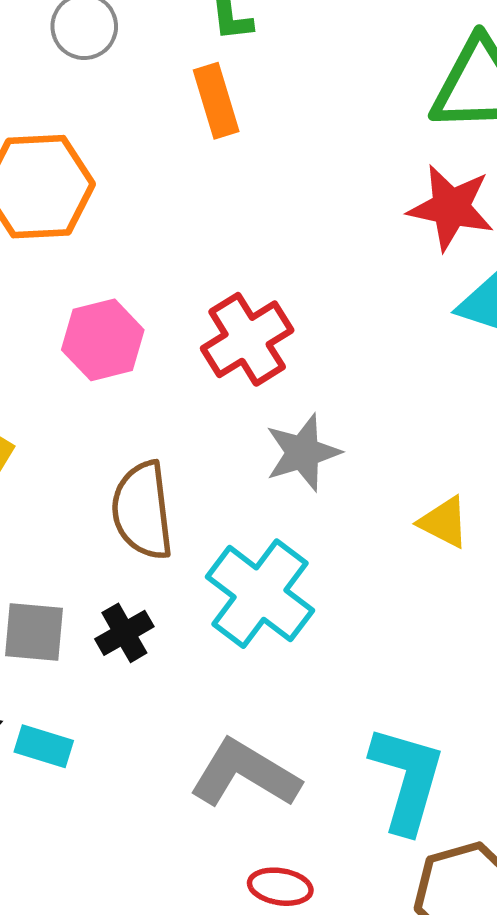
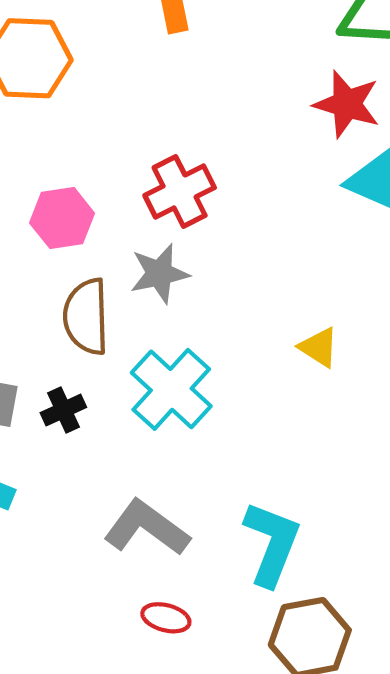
pink hexagon: (103, 340) -> (62, 218), moved
gray star: (303, 452) -> (159, 273), moved

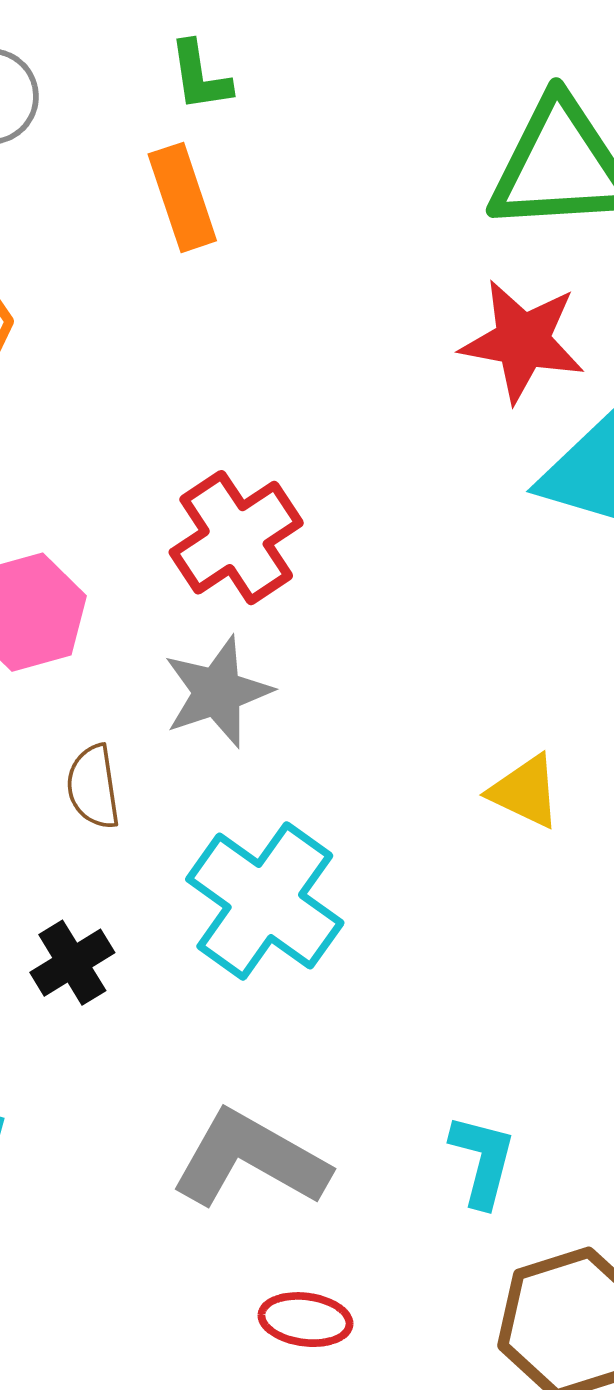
brown semicircle: (86, 317) -> (93, 787), size x0.6
cyan L-shape: (272, 544) -> (483, 1161), size x0.6

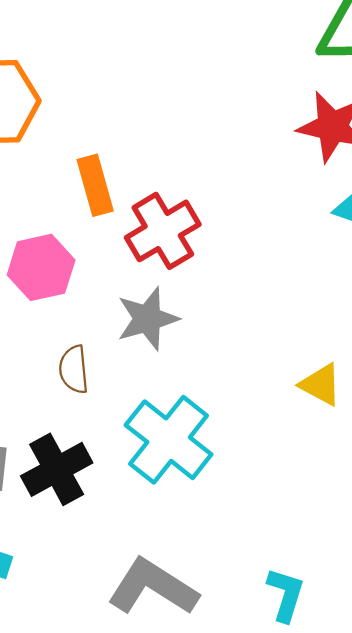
orange rectangle: (182, 197) -> (95, 185), moved
black cross: (72, 963) -> (57, 469), size x1.5

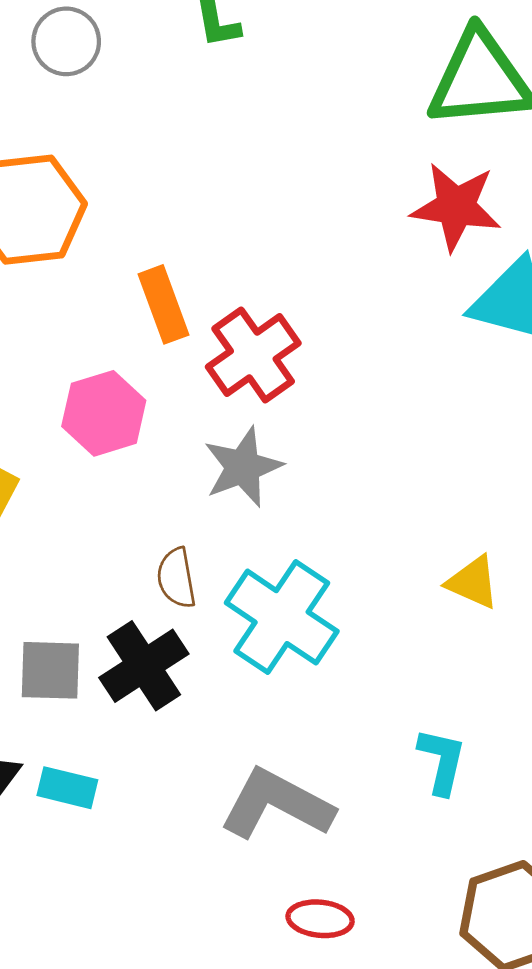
brown semicircle: (74, 369) -> (176, 578), moved
yellow triangle: (321, 385) -> (473, 582), moved
cyan L-shape: (286, 595) -> (442, 761), moved

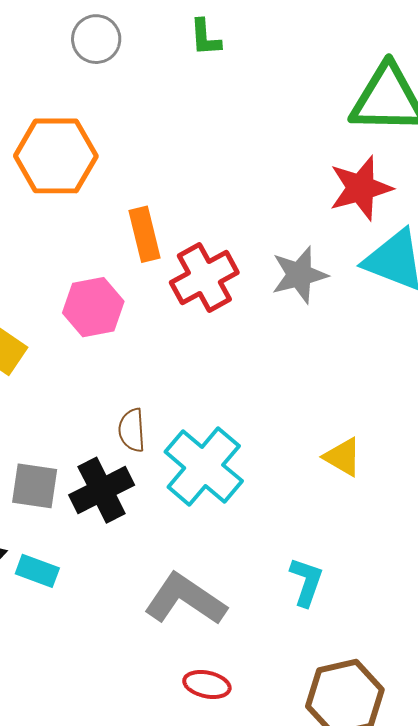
red star: (456, 207) -> (361, 188), turned -30
gray star: (243, 467) -> (299, 275), moved

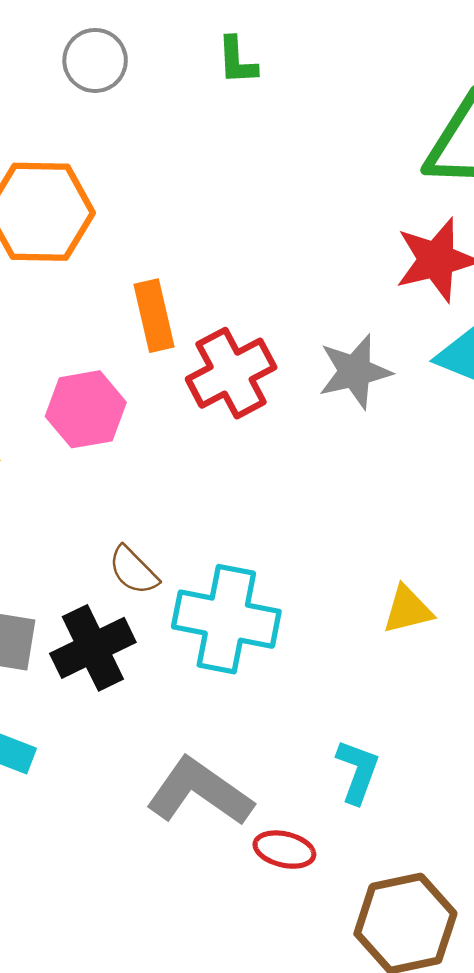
brown semicircle: (132, 430) -> (133, 570), turned -42
yellow triangle: (343, 457) -> (408, 610), turned -45
cyan cross: (204, 466) -> (226, 619), turned -30
red ellipse: (207, 684) -> (284, 850), moved

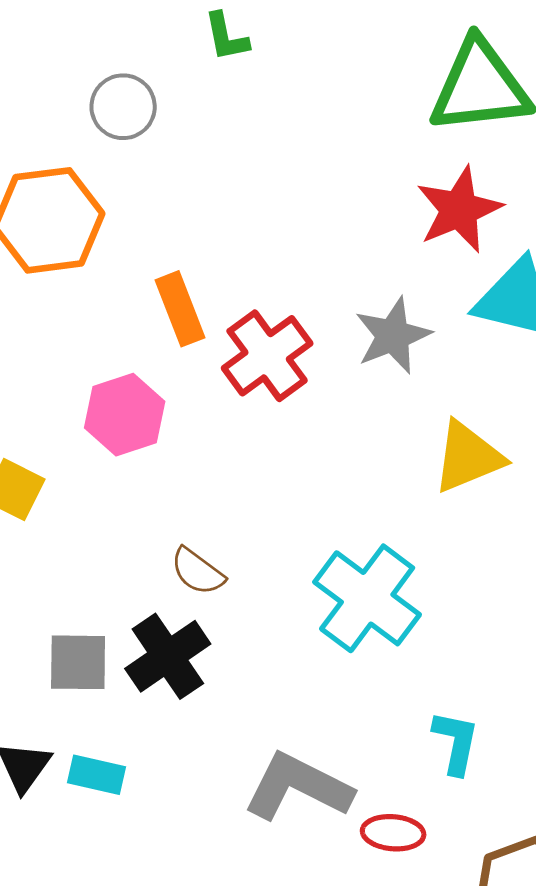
gray circle: (95, 60) -> (123, 107), moved
yellow triangle: (408, 610) -> (468, 457), moved, size x1.4
cyan cross: (226, 619) -> (367, 598), moved, turned 34

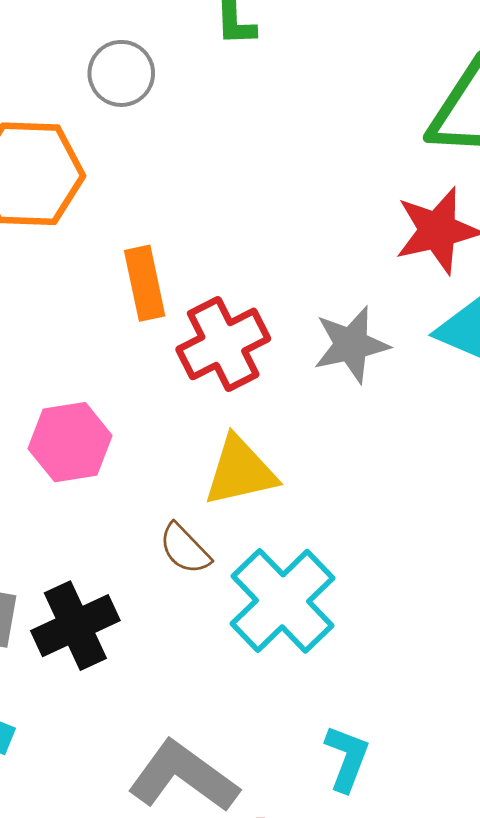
pink hexagon: (125, 415) -> (70, 442), moved
yellow triangle: (468, 457) -> (240, 471), moved
brown semicircle: (197, 571) -> (185, 549), moved

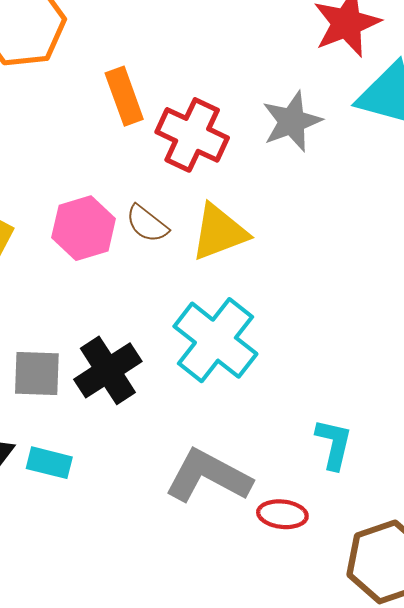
red cross: (223, 344) -> (192, 135), turned -30
brown semicircle: (185, 549) -> (147, 224), moved
cyan cross: (283, 601) -> (215, 340), moved

